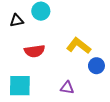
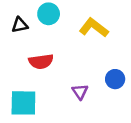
yellow L-shape: (79, 46) -> (94, 28), moved
purple triangle: (67, 88) -> (80, 92), moved, turned 48

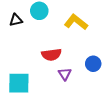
red semicircle: (41, 62) -> (51, 55), moved

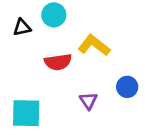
yellow L-shape: (76, 22) -> (94, 45), moved
red semicircle: (51, 55) -> (58, 62), moved

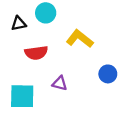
red semicircle: (58, 62) -> (36, 53), moved
purple triangle: (88, 101) -> (60, 83), moved, turned -42

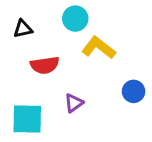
cyan circle: (46, 13) -> (75, 19), moved
purple triangle: (60, 83) -> (74, 103), turned -49

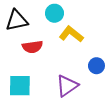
black triangle: (23, 29) -> (17, 21), size x1.6
purple triangle: (74, 103) -> (67, 86), moved, size x1.6

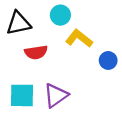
blue circle: (96, 66) -> (108, 60), moved
purple triangle: (67, 86) -> (56, 95), moved

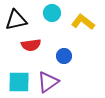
yellow L-shape: (79, 38) -> (83, 22), moved
blue circle: (108, 60) -> (64, 56), moved

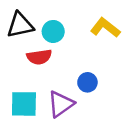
cyan circle: (52, 13) -> (53, 31), moved
blue circle: (64, 56) -> (87, 82), moved

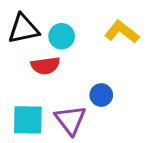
purple triangle: (61, 104) -> (70, 120), turned -32

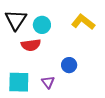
black triangle: (23, 29) -> (16, 20), turned -45
purple triangle: (70, 120) -> (48, 82), size x0.6

